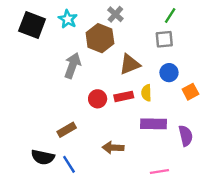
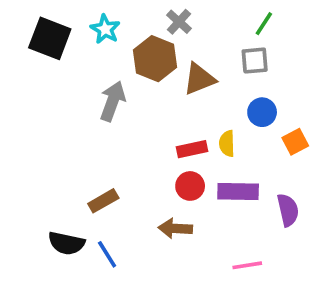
brown triangle: (130, 64) -> (199, 79), moved
red circle: (98, 99) -> (190, 186), moved

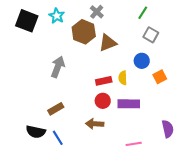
gray square: (255, 61) -> (151, 35), moved, turned 35
gray arrow: (113, 101) -> (58, 67), moved
purple semicircle: (288, 210) -> (168, 129), moved

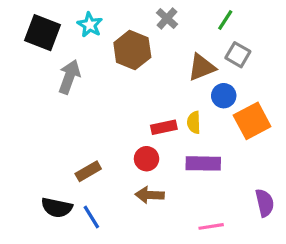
gray cross: (97, 12) -> (167, 18), moved
brown triangle: (108, 43) -> (202, 67), moved
gray arrow: (58, 67) -> (69, 77), moved
orange square: (160, 77) -> (252, 121), size x1.6
red circle: (103, 101) -> (147, 159), moved

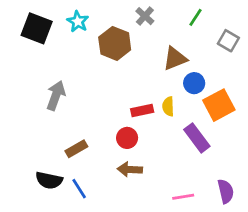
gray square: (238, 55) -> (228, 41), moved
gray arrow: (69, 77) -> (56, 95), moved
purple rectangle: (203, 163) -> (197, 138), moved, turned 52
purple semicircle: (265, 203) -> (226, 191), moved

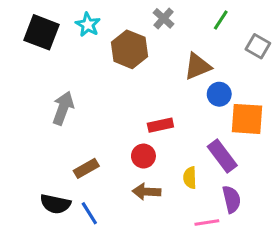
orange square: (219, 105) -> (247, 119), turned 32
yellow semicircle: (168, 106) -> (190, 178), moved
purple semicircle: (226, 191) -> (232, 199), moved

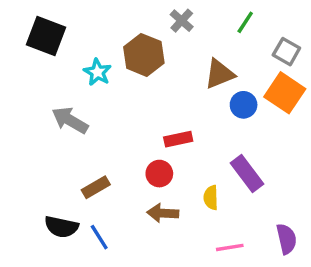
cyan star: (88, 25) -> (97, 72), moved
gray arrow: (63, 108) -> (70, 120), turned -80
orange square: (247, 119) -> (285, 93), moved, turned 30
purple semicircle: (232, 199) -> (286, 239), moved

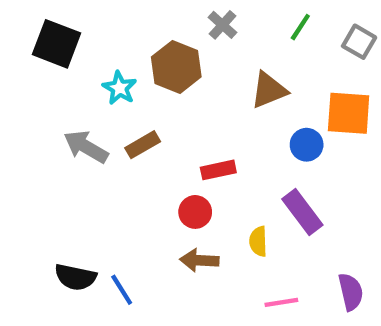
gray square: (286, 52) -> (359, 42), moved
orange square: (285, 93) -> (349, 113), turned -30
blue circle: (244, 105) -> (307, 145), moved
brown rectangle: (96, 187) -> (143, 145), moved

